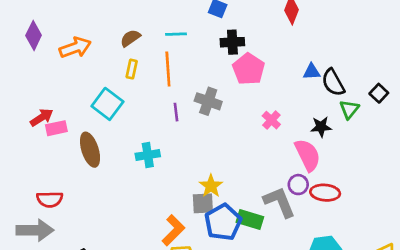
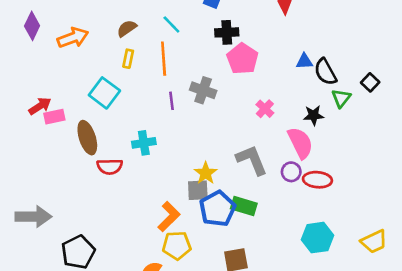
cyan line: (176, 34) -> (171, 25), turned 48
red semicircle: (50, 199) -> (110, 167), moved
gray L-shape: (279, 202) -> (252, 160), moved

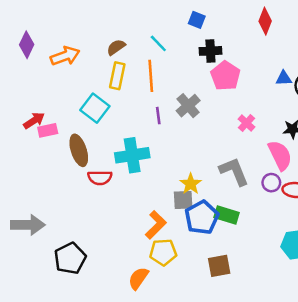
yellow rectangle: (128, 59) -> (117, 76), size x1.5
gray cross: (203, 90) -> (188, 106), turned 30
cyan cross: (144, 143) -> (132, 155), size x1.5

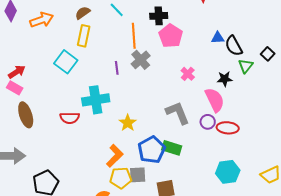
orange line: (151, 76) -> (134, 36), moved
pink rectangle: (48, 130) -> (15, 88), moved, turned 42
brown ellipse: (79, 150) -> (26, 115), moved
yellow star: (191, 184) -> (128, 123), moved
gray square: (183, 200) -> (138, 175), moved

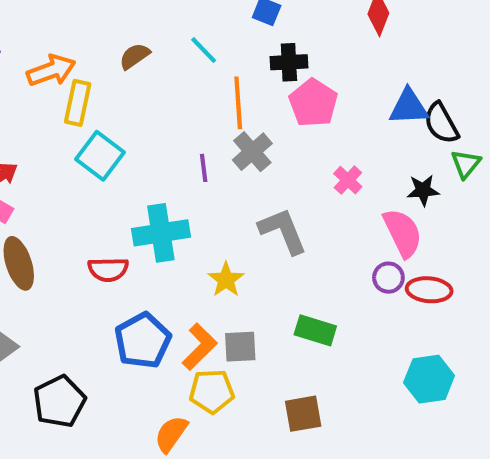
yellow rectangle: (84, 36) -> (78, 103), moved
blue triangle: (218, 38) -> (409, 107), size x1.5
gray L-shape: (178, 113) -> (283, 231), moved
blue pentagon: (152, 150) -> (143, 341), moved
gray square: (138, 175) -> (240, 347), moved

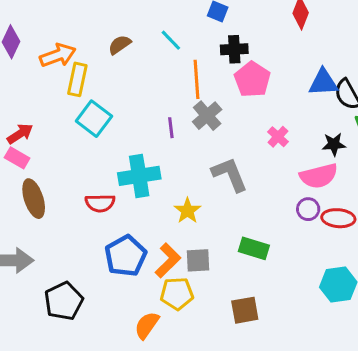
pink semicircle: (403, 233) -> (319, 176), turned 102

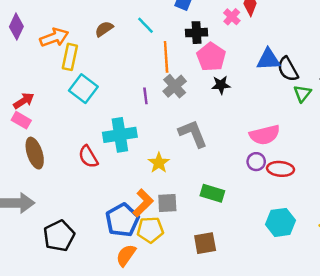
pink cross: (278, 137) -> (232, 17), moved
black star: (334, 144) -> (221, 85), moved
red semicircle: (100, 203) -> (88, 157), turned 60
blue pentagon: (126, 256) -> (122, 220), moved

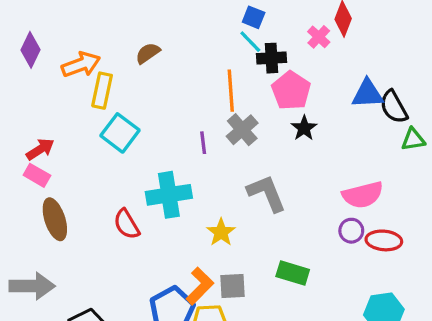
cyan line: (145, 25) -> (250, 42), moved
black star: (221, 85) -> (304, 128), turned -30
green triangle: (302, 93) -> (413, 139), turned 42

